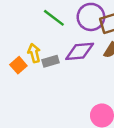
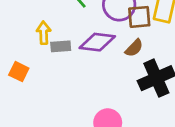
orange square: (18, 65) -> (19, 72), moved, turned -35

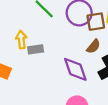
purple diamond: (97, 42) -> (75, 69), moved, turned 68

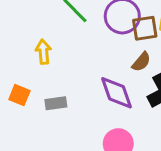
gray rectangle: (36, 49) -> (56, 103), moved

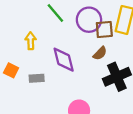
purple diamond: (116, 93) -> (64, 60), moved

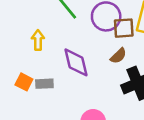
orange square: (11, 70) -> (24, 82), moved

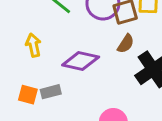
purple diamond: (76, 62) -> (81, 61), turned -52

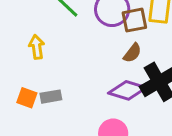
purple diamond: (81, 61) -> (127, 90), moved

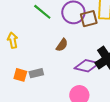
yellow arrow: (37, 47) -> (13, 40), moved
brown semicircle: (132, 53) -> (62, 45), moved

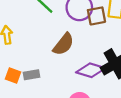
brown semicircle: (62, 45) -> (63, 44), size x1.5

